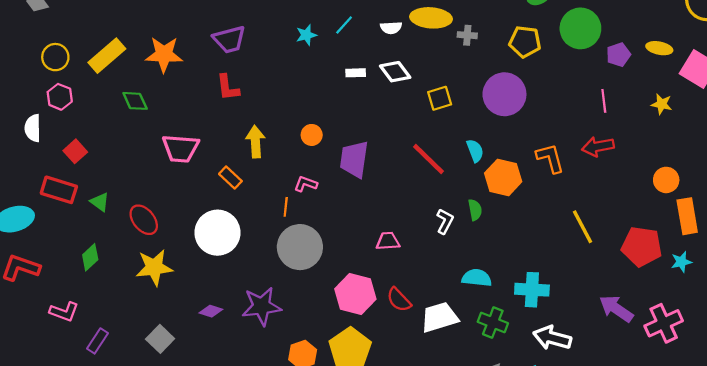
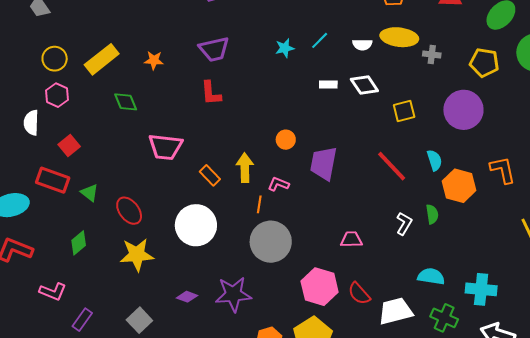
orange star: (164, 54) -> (154, 60), size x0.6
yellow arrow: (255, 142) -> (245, 168), moved

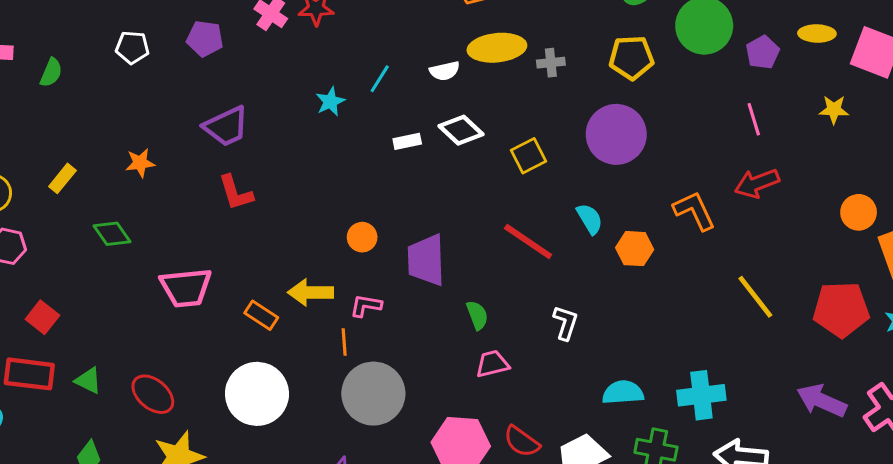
yellow rectangle: (102, 59) -> (62, 178), size x0.6
yellow arrow: (245, 168) -> (311, 292), turned -76
orange hexagon: (459, 186) -> (635, 249), size x0.7
green semicircle: (432, 214) -> (477, 315), moved

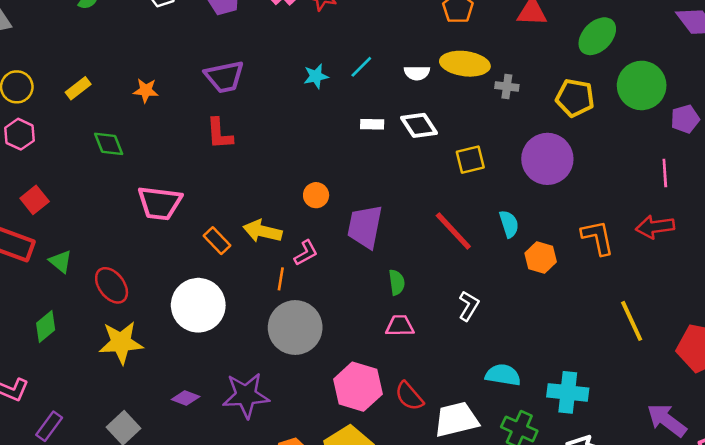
pink L-shape: (366, 306) -> (306, 253), turned 128

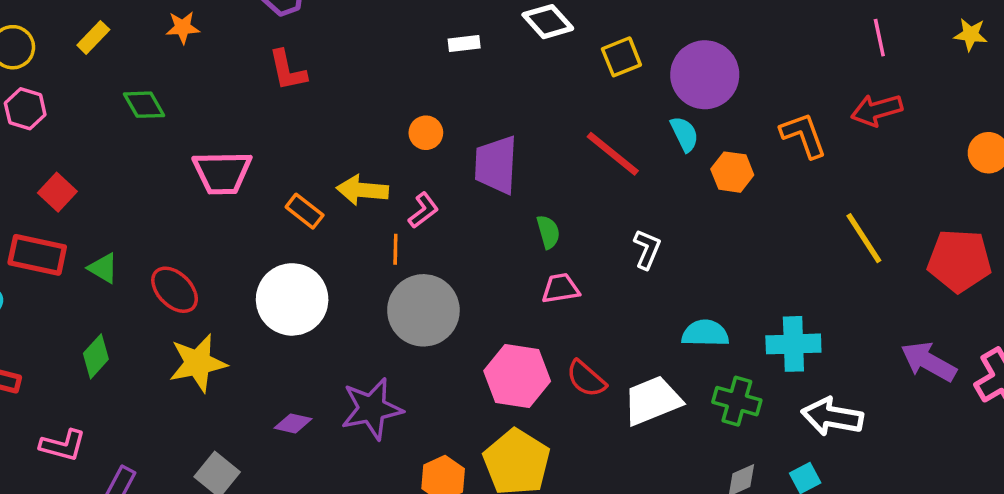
white rectangle: (372, 124) -> (464, 43), moved
purple circle: (547, 159) -> (705, 75), moved

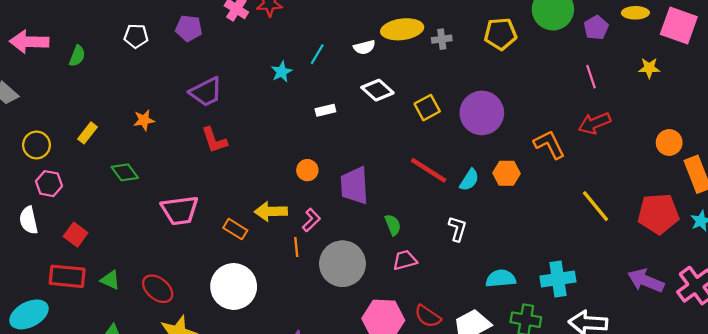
cyan semicircle: (684, 134) -> (469, 180), moved, turned 65
gray circle: (423, 310) -> (342, 264), moved

